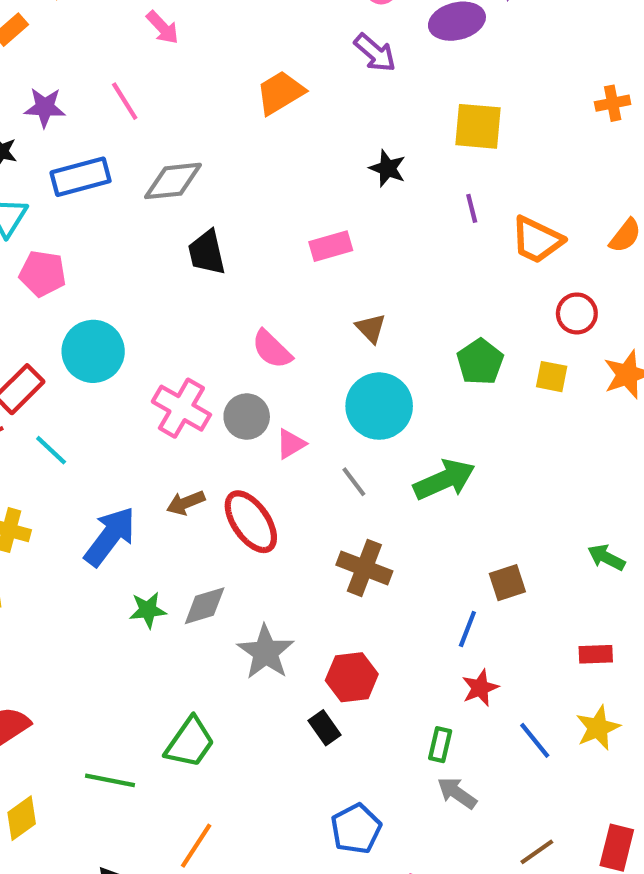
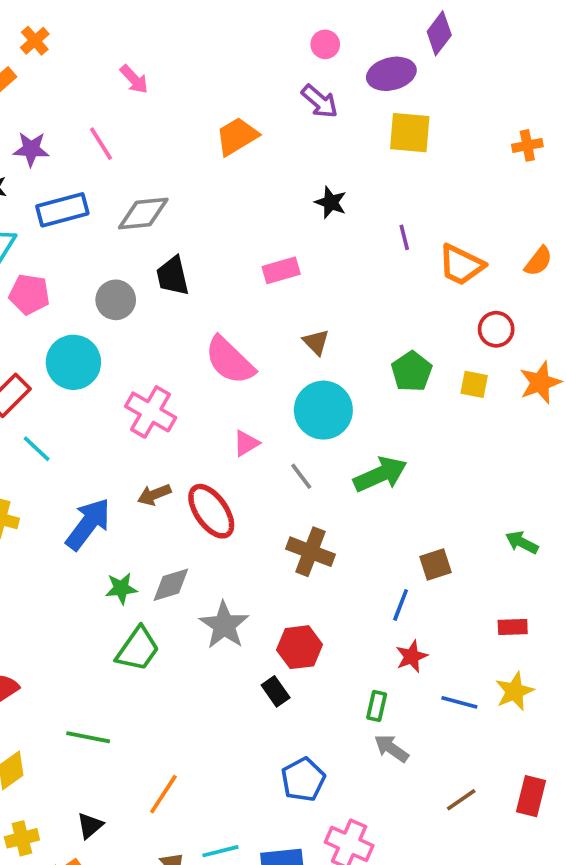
yellow square: (478, 126) -> (410, 133), moved
pink semicircle: (272, 349) -> (230, 360), size x1.4
gray circle: (247, 417) -> (116, 300), moved
blue line: (535, 740) -> (459, 702), turned -36
green trapezoid: (190, 743) -> (138, 649), moved

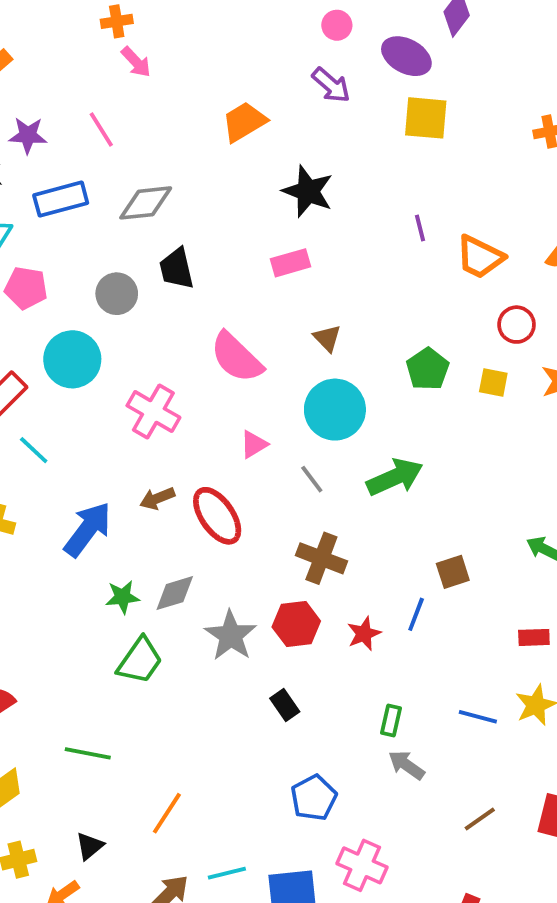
orange cross: (35, 41) -> (117, 21), moved, turned 32
purple ellipse: (391, 74) -> (406, 56), turned 42
black star: (331, 202) -> (308, 191), moved, size x1.5
red hexagon: (299, 647) -> (296, 624), moved
red star: (412, 656) -> (364, 634), moved

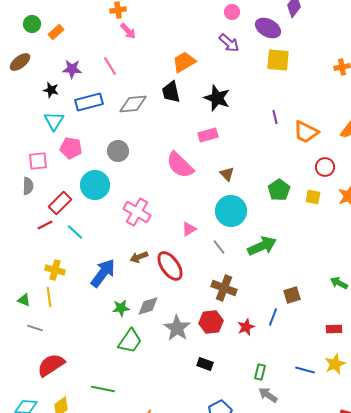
black trapezoid: (177, 269) -> (171, 92), moved
pink semicircle: (236, 357) -> (180, 165), moved
black rectangle: (285, 705) -> (205, 364), turned -35

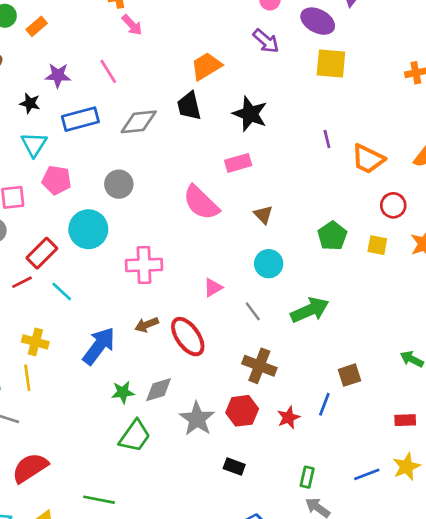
cyan circle: (231, 211) -> (269, 264), size x0.7
pink cross: (137, 212) -> (144, 265), turned -32
blue line: (305, 370) -> (367, 474), turned -36

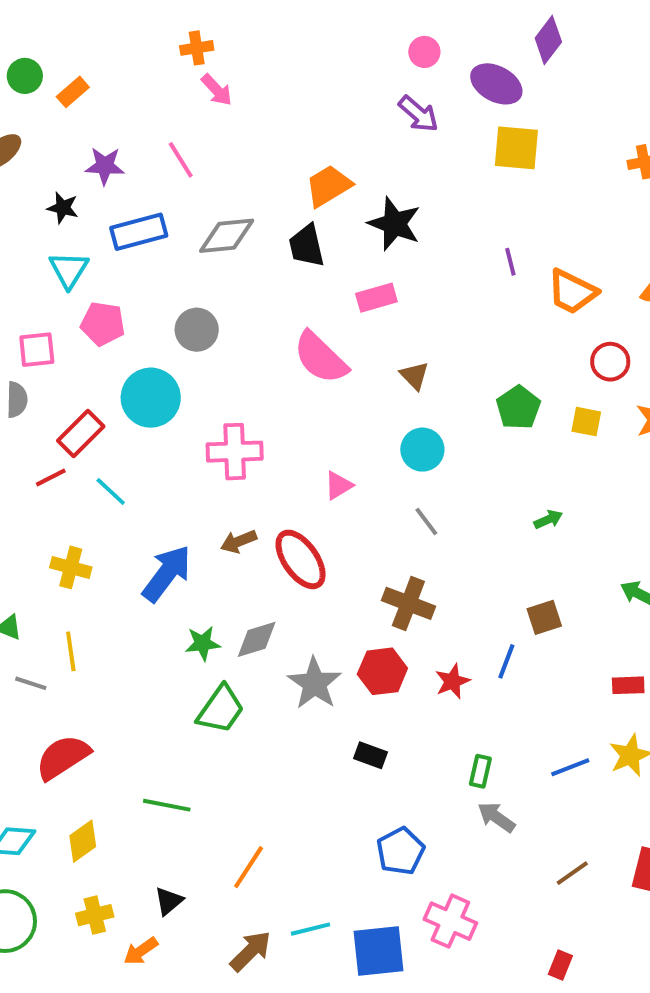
orange trapezoid: (206, 66) -> (329, 186), moved
black trapezoid: (189, 106) -> (307, 246), moved
green arrow: (310, 310) -> (548, 519), moved, size x0.5
gray line: (253, 311) -> (426, 521), moved
yellow line: (27, 378) -> (71, 651), moved

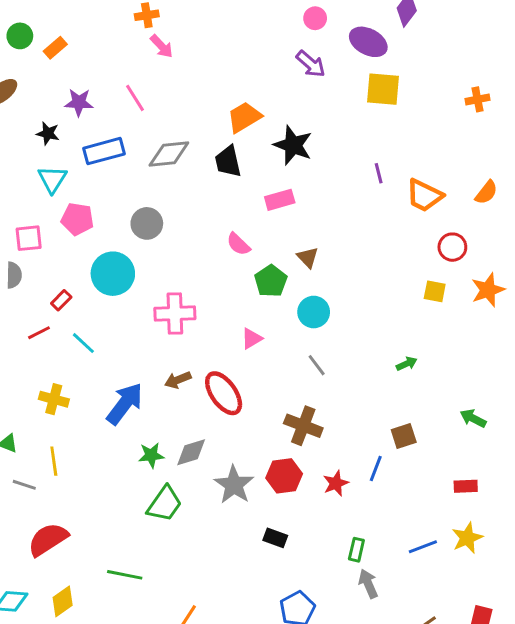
pink semicircle: (321, 358) -> (238, 244), size x0.6
green pentagon: (518, 408) -> (271, 281), moved
red rectangle: (81, 434) -> (61, 300), size x0.6
gray arrow: (496, 817) -> (368, 584), turned 32

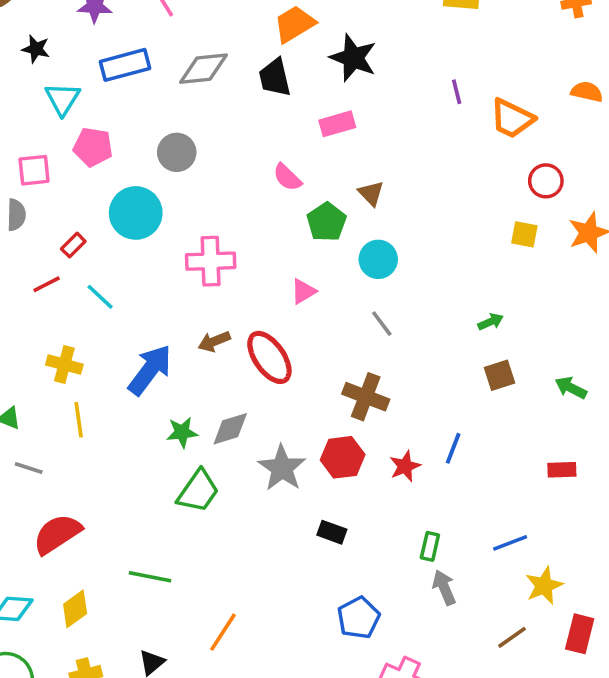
black star: (48, 133) -> (36, 49), moved
orange semicircle: (486, 192) -> (587, 92), moved, turned -115
brown square: (404, 436) -> (499, 375), moved
yellow line: (54, 461) -> (79, 420), moved
yellow star: (467, 538) -> (544, 586), moved

